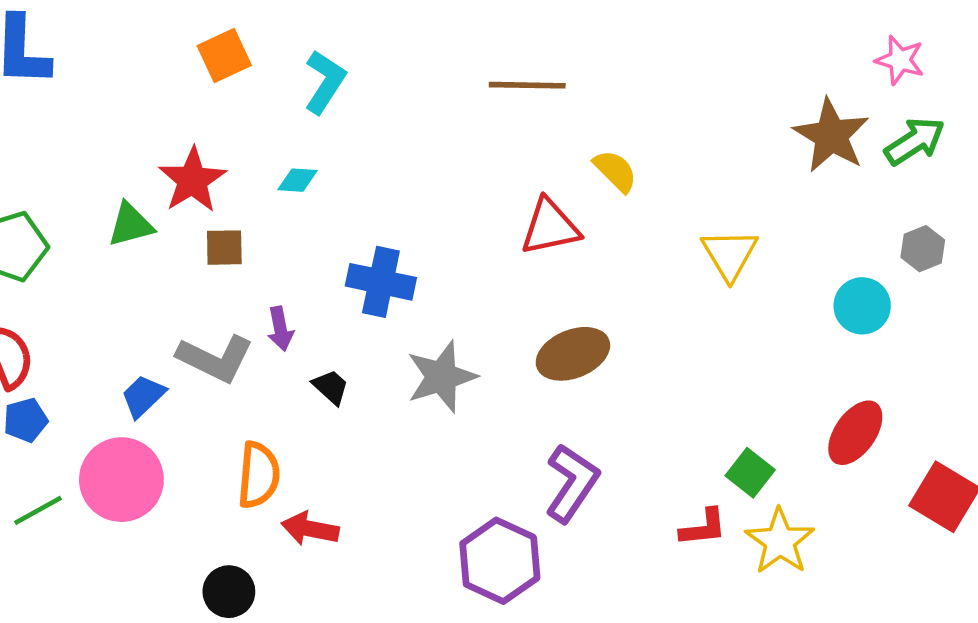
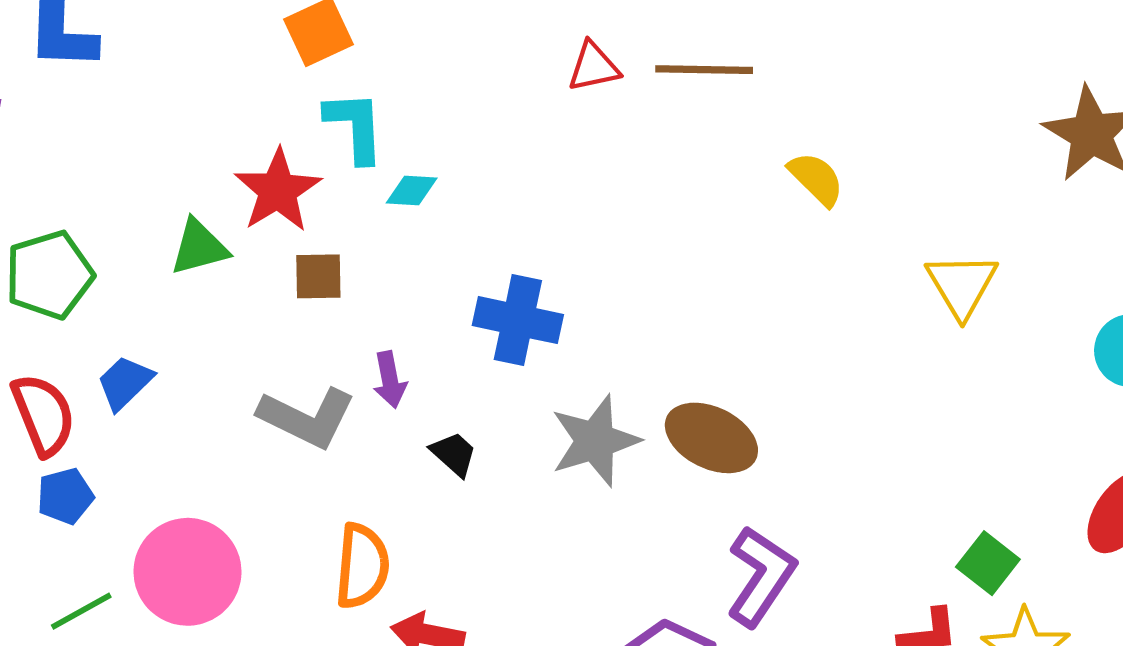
cyan L-shape: (325, 82) -> (355, 126), moved, turned -36
red triangle: (550, 227) -> (594, 67), moved, size x0.7
brown ellipse: (573, 354) -> (711, 438), moved, turned 48
blue trapezoid: (143, 396) -> (125, 383), moved

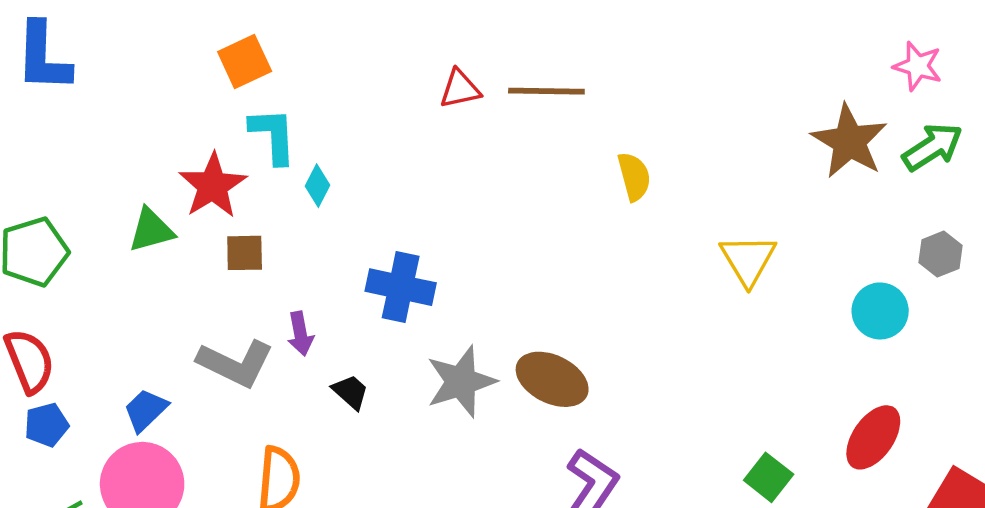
yellow semicircle: (816, 179) -> (634, 177), turned 30
cyan diamond: (412, 191) -> (317, 186), turned -66
blue trapezoid: (125, 383) -> (146, 410), moved

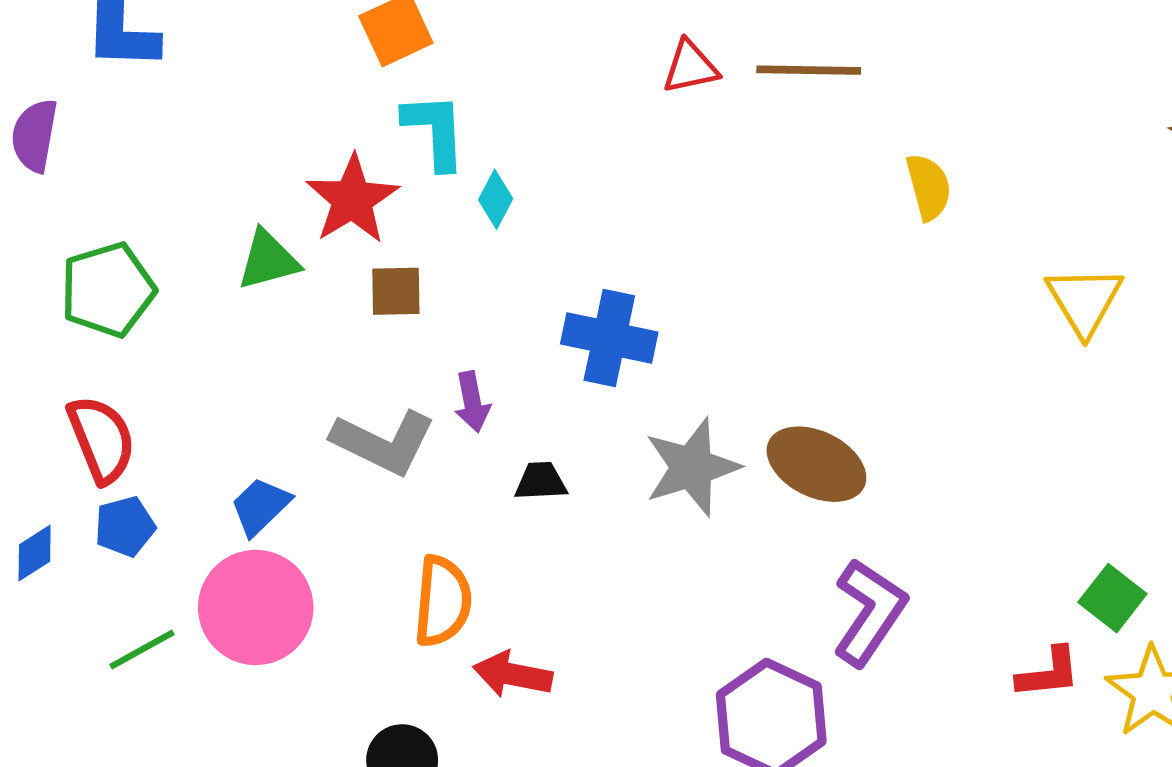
black trapezoid: (351, 392) -> (541, 481), turned -45

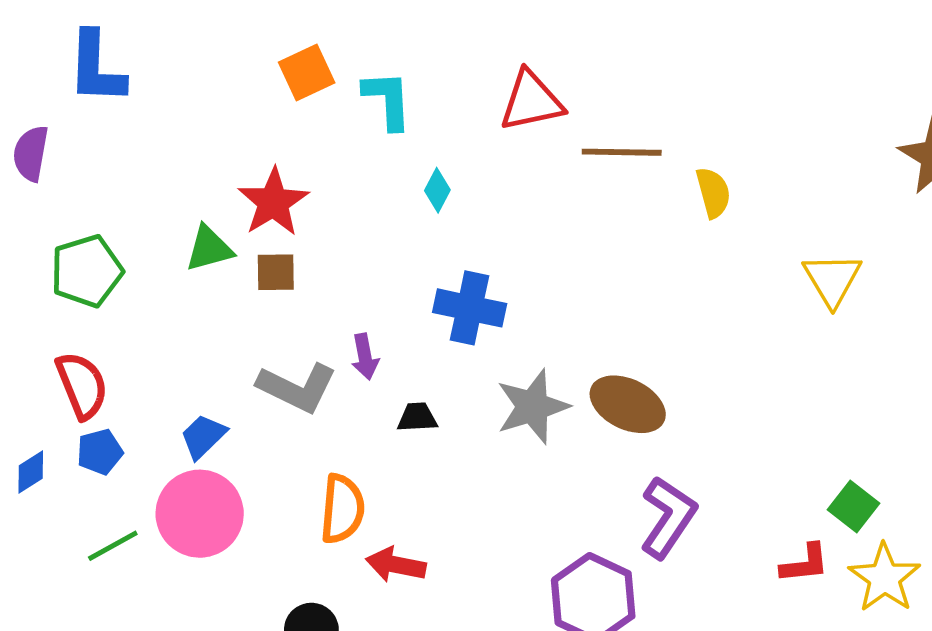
red triangle: (690, 67) -> (531, 101), size x1.5
brown line: (809, 70) -> (622, 152), moved
cyan L-shape: (435, 131) -> (387, 100), moved
cyan diamond: (496, 199) -> (437, 190), moved
brown square: (396, 291) -> (276, 272), moved

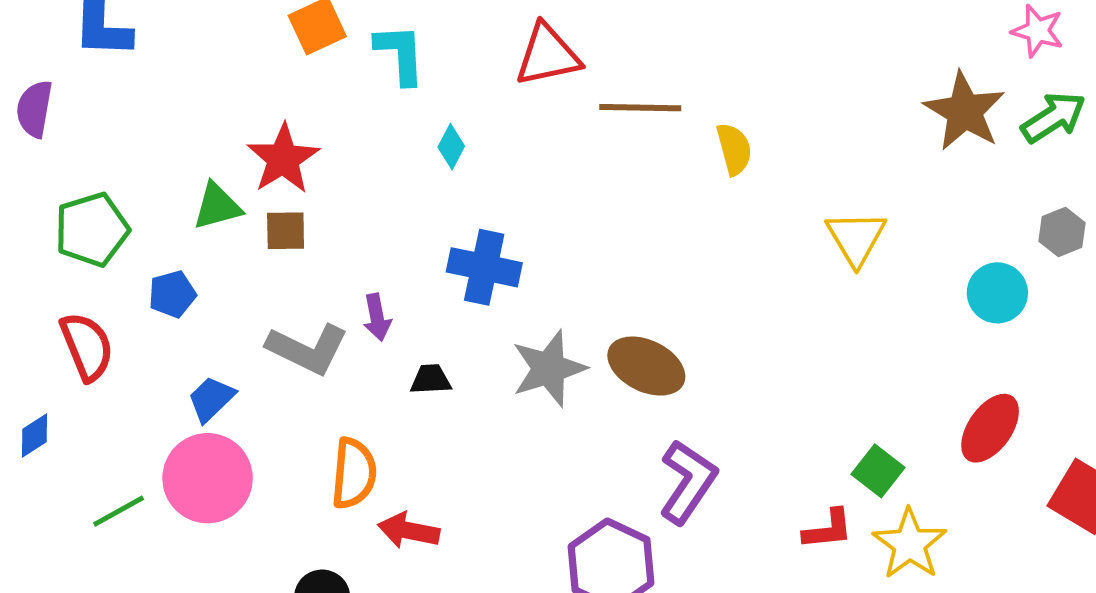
blue pentagon: (100, 452) -> (172, 294), moved

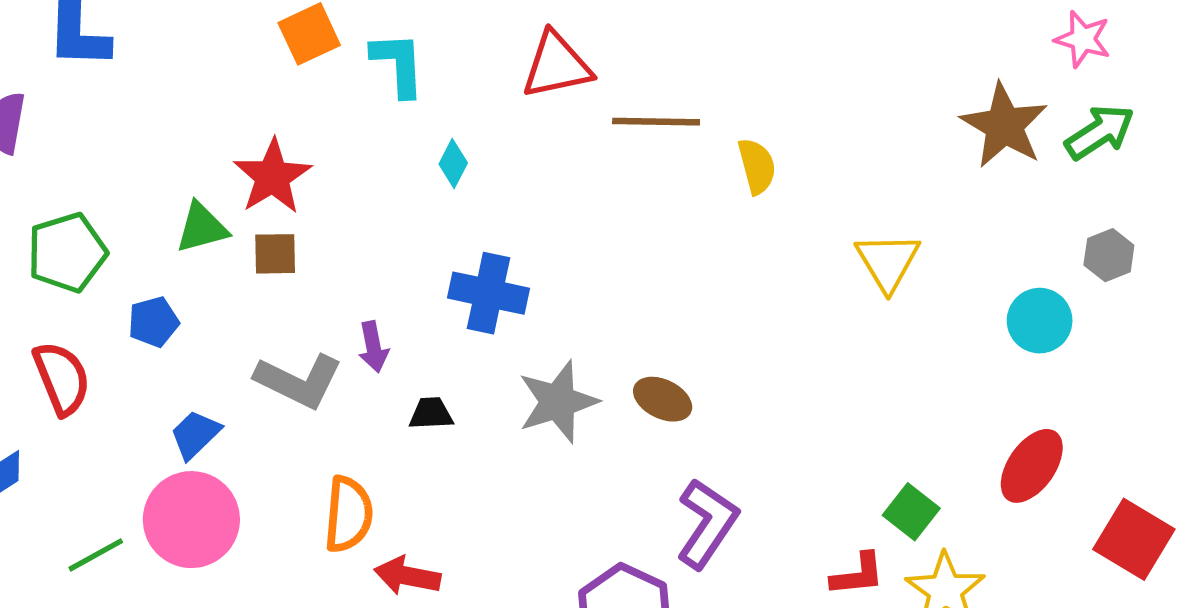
brown ellipse: (646, 366) -> (663, 399), size x0.7

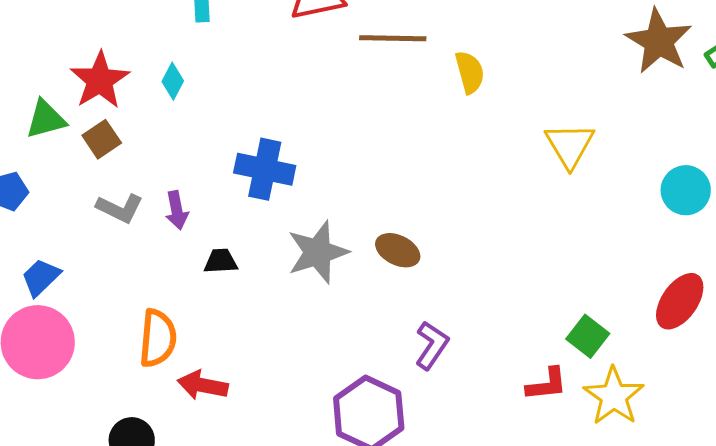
cyan diamond: (453, 164) -> (173, 81), moved
brown square: (275, 254) -> (102, 139), turned -33
gray L-shape: (299, 381) -> (120, 208), moved, size x0.7
purple L-shape: (707, 523) -> (432, 345), size x0.7

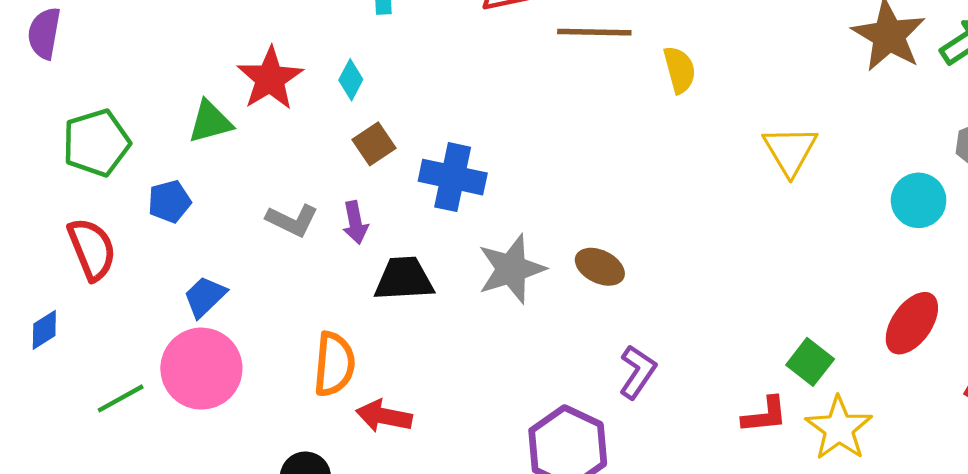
brown square: (102, 139) -> (374, 144), moved
black trapezoid: (221, 261) -> (404, 279), size x1.6

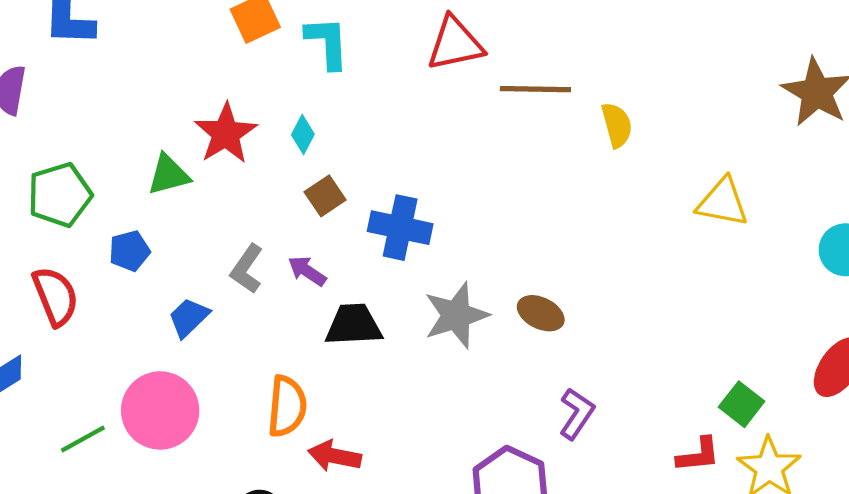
yellow triangle: (790, 151) -> (723, 202), turned -48
gray L-shape: (292, 220) -> (247, 269), turned 99
purple arrow: (355, 222) -> (307, 271), turned 135
blue trapezoid: (205, 297) -> (189, 317), moved

